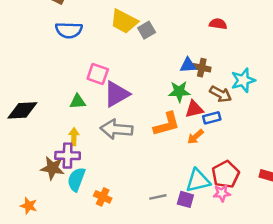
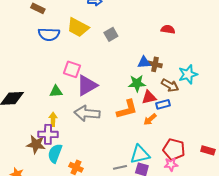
yellow trapezoid: (124, 21) -> (78, 27), moved
red pentagon: (226, 174) -> (174, 149), turned -30
cyan triangle: (198, 181) -> (140, 154), moved

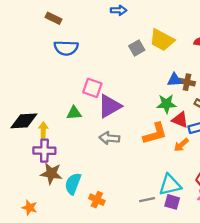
yellow trapezoid: (78, 27) -> (162, 40), moved
red triangle: (149, 97) -> (180, 120), turned 35
gray arrow: (87, 113) -> (109, 138), size x0.7
yellow arrow: (53, 119) -> (43, 130), moved
purple cross: (48, 134) -> (44, 151), moved

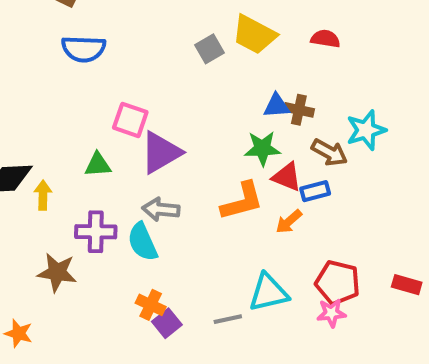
purple cross: (44, 151) -> (96, 232), moved
cyan semicircle: (73, 184) -> (142, 242), moved, turned -45
orange cross: (97, 200) -> (151, 305), moved
purple square: (172, 202) -> (167, 323), moved, turned 35

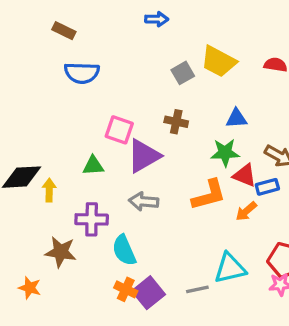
brown cross: (299, 110) -> (176, 122), moved
cyan semicircle: (142, 242) -> (124, 250), moved
orange cross: (151, 305) -> (126, 289), moved
purple square: (167, 323) -> (149, 293), size x1.4
orange star: (19, 333) -> (30, 288), moved

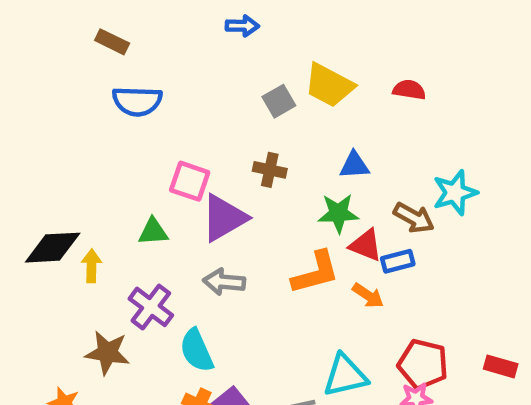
orange arrow: (246, 211) -> (368, 296), turned -105
purple cross: (92, 219) -> (151, 307), turned 36

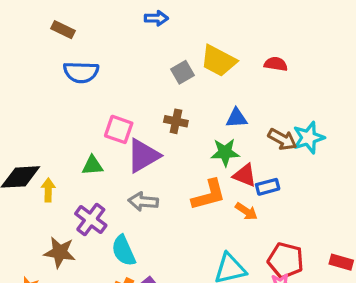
brown arrow: (414, 218) -> (282, 139), moved

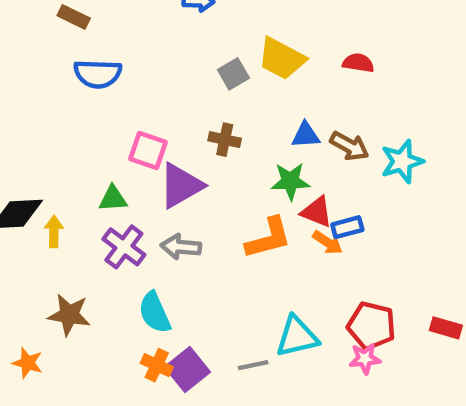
brown arrow: (282, 139) -> (349, 146), moved
orange arrow: (246, 211) -> (328, 242), moved
purple cross: (91, 220) -> (124, 247), moved

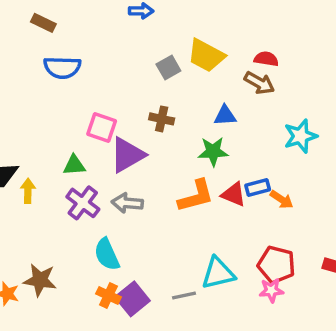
brown arrow: (349, 146) -> (259, 83), moved
red triangle: (317, 212) -> (234, 194), moved
orange arrow: (328, 242) -> (282, 199), moved
brown star: (69, 315) -> (40, 280), moved

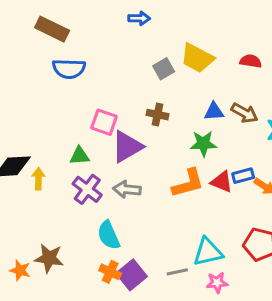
brown rectangle: (43, 23) -> (52, 29), size x1.5
brown arrow: (259, 83) -> (245, 113), moved
pink star: (271, 290) -> (217, 283), moved

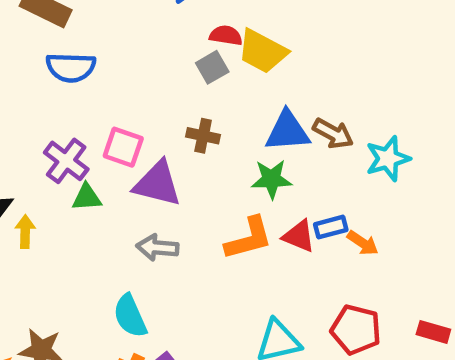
red semicircle: (251, 61) -> (226, 35), moved
blue triangle: (214, 111) -> (287, 131), size x1.5
purple triangle: (127, 147) -> (157, 184), turned 44
purple cross: (87, 189) -> (66, 161), moved

